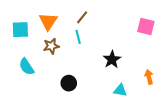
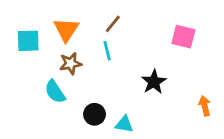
pink square: (146, 27) -> (183, 37), moved
cyan semicircle: (27, 67) -> (55, 92), moved
cyan triangle: (120, 90) -> (124, 124), moved

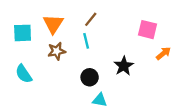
cyan semicircle: (55, 92) -> (24, 74), moved
orange arrow: (205, 106) -> (163, 53), moved, turned 63
black circle: (95, 114) -> (90, 77), moved

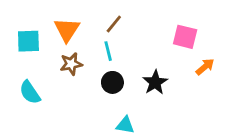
black circle: (90, 77) -> (112, 82), moved

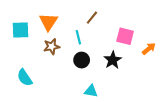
brown line: (114, 24) -> (92, 18), moved
pink square: (185, 37) -> (125, 36), moved
cyan semicircle: (30, 92) -> (25, 78), moved

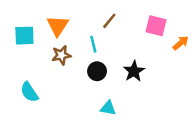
pink square: (125, 36) -> (156, 26), moved
orange arrow: (149, 49) -> (181, 43), moved

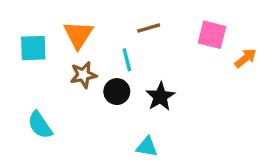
brown line: (109, 21) -> (149, 28), turned 35
black circle: (97, 71) -> (117, 92), moved
black star: (134, 71) -> (160, 97), moved

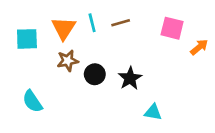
cyan line: (127, 60) -> (92, 23), moved
cyan triangle: (147, 147) -> (153, 112), moved

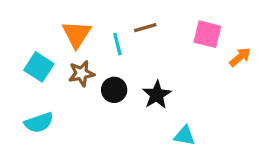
cyan line: (92, 23) -> (117, 44), moved
cyan square: (27, 39) -> (39, 67), moved, turned 35
cyan semicircle: (32, 101) -> (39, 123), turned -75

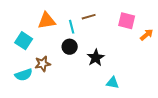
orange triangle: (77, 34) -> (47, 21), turned 48
brown star: (81, 73) -> (43, 64), moved
black circle: (114, 90) -> (70, 47), moved

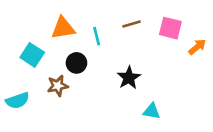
brown line: (89, 17) -> (131, 24), moved
black circle: (70, 47) -> (76, 63), moved
cyan semicircle: (24, 75) -> (17, 100), moved

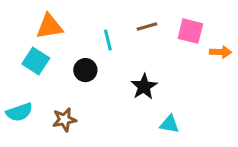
orange triangle: (63, 28) -> (49, 27), moved
orange arrow: (197, 47) -> (221, 52), turned 42
brown star: (58, 86) -> (64, 120), moved

